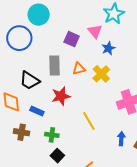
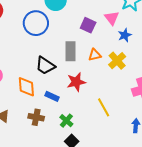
green cross: (52, 135) -> (66, 121), turned 32

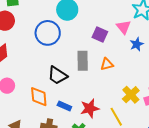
yellow cross: (117, 61) -> (131, 95), moved
red star: (76, 82) -> (90, 108), moved

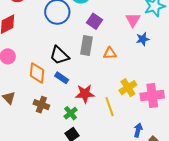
purple square: (100, 35) -> (94, 21), moved
blue rectangle: (64, 106) -> (62, 78), moved

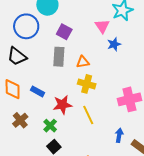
black trapezoid: (59, 55) -> (17, 56), moved
yellow cross: (128, 88) -> (87, 84), moved, turned -36
brown cross: (41, 105) -> (20, 120), turned 35

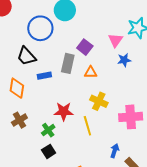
purple square: (64, 32) -> (85, 47), moved
yellow cross: (87, 84) -> (99, 101), moved
blue rectangle: (38, 91) -> (44, 76), moved, turned -48

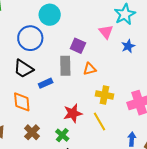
blue star: (124, 60) -> (128, 46), moved

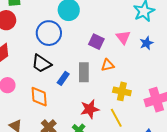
pink triangle: (106, 32) -> (123, 37), moved
gray rectangle: (65, 66) -> (84, 72), moved
blue rectangle: (46, 83) -> (63, 78), turned -32

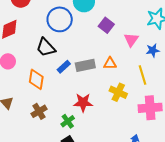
purple square: (96, 42) -> (106, 25), moved
gray rectangle: (84, 72) -> (85, 65), turned 66
yellow line: (116, 118) -> (142, 75), moved

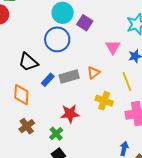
blue circle: (60, 19) -> (57, 39), moved
purple square: (106, 25) -> (85, 23), moved
orange triangle: (110, 63) -> (94, 73), turned -32

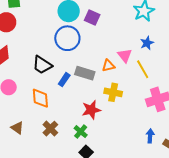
pink triangle: (113, 47) -> (125, 55), moved
orange triangle: (94, 73) -> (108, 66), turned 32
gray rectangle: (69, 77) -> (85, 73), turned 42
yellow cross: (104, 101) -> (113, 92), moved

